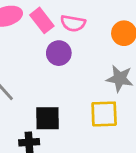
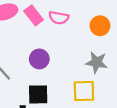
purple circle: (59, 53) -> (39, 59), moved

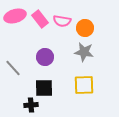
orange circle: (100, 26) -> (85, 28), moved
gray star: (97, 62) -> (84, 52), moved

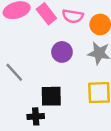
purple circle: (45, 57) -> (62, 52), moved

